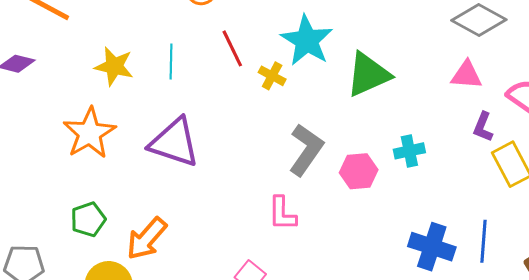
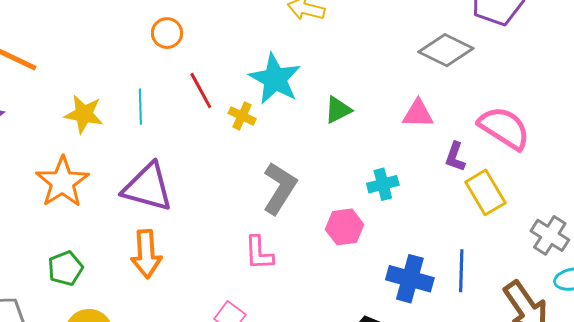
green triangle: (368, 74) -> (338, 110), size x0.6
pink triangle: (466, 75) -> (418, 114), moved
pink hexagon: (359, 171) -> (344, 227), moved
orange arrow: (147, 239) -> (146, 254), moved, turned -42

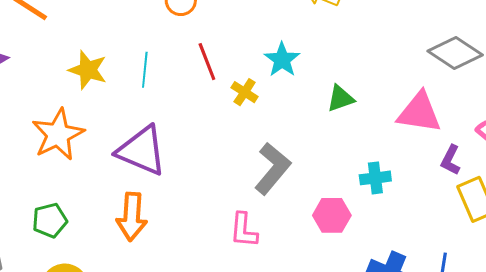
cyan star: (275, 79) -> (282, 60), size x0.7
pink triangle: (418, 114) -> (419, 113), size x1.4

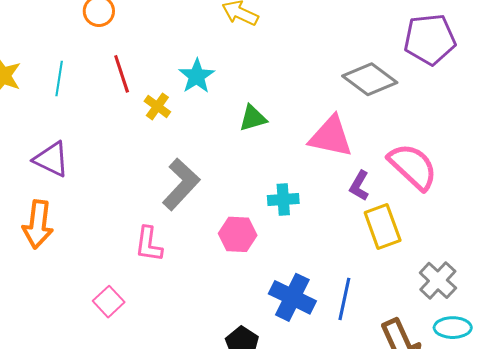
purple triangle: (142, 151) -> (51, 159), size x0.7

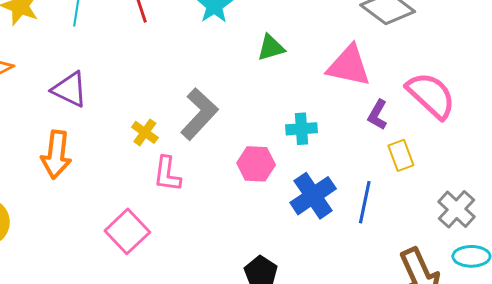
yellow cross: (157, 106) -> (145, 132), moved
yellow rectangle: (383, 226) -> (401, 155), size x0.7
blue cross: (292, 297) -> (313, 196), moved, turned 30
blue line: (344, 299) -> (365, 202), moved
pink square: (109, 302) -> (127, 231), size x1.4

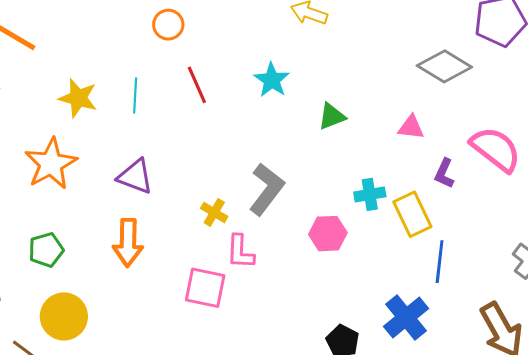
pink triangle: (349, 66) -> (411, 127), size x0.6
yellow rectangle: (401, 155) -> (412, 214), moved, size x1.4
blue cross: (313, 196) -> (406, 318), moved
pink square: (127, 231) -> (205, 288), moved, turned -30

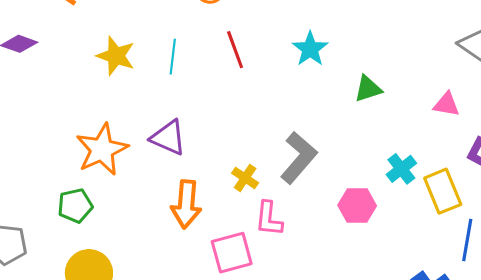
orange star: (51, 164) -> (102, 149), moved
cyan cross: (370, 194) -> (401, 169), turned -32
orange arrow: (128, 243) -> (186, 204), moved
pink square: (205, 288) -> (232, 253), turned -30

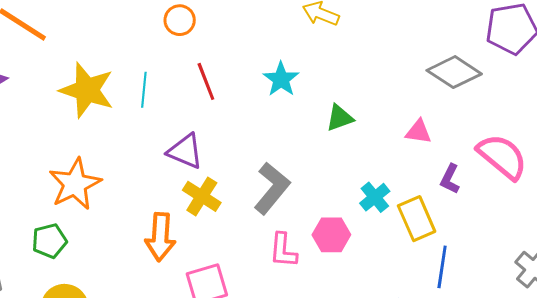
yellow star: (116, 56) -> (87, 90), size x1.4
purple triangle: (168, 138) -> (185, 151), moved
yellow cross: (245, 178) -> (202, 196), moved, size x1.4
pink L-shape: (269, 219) -> (283, 250), moved

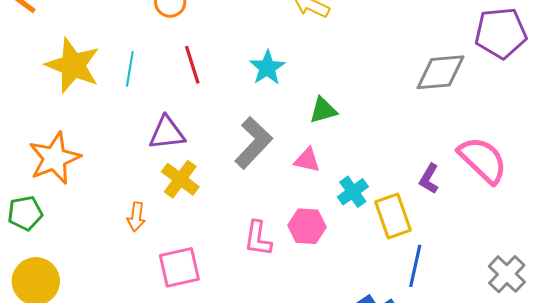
gray diamond: (454, 72) -> (440, 72), turned -42
pink triangle: (418, 132) -> (307, 160), moved
purple triangle: (185, 151) -> (167, 133), turned -33
gray L-shape: (272, 188) -> (253, 143), moved
orange arrow: (160, 237) -> (136, 217), size x0.6

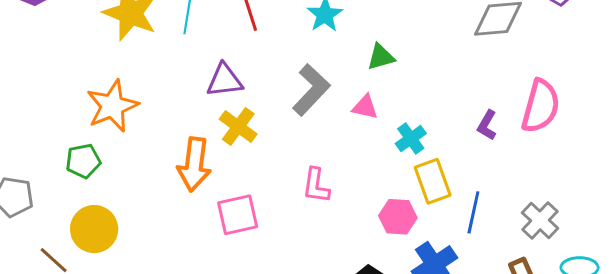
pink semicircle: (483, 160) -> (541, 106), turned 62
yellow rectangle: (393, 216) -> (433, 181), moved
orange arrow: (136, 217) -> (194, 164), size x1.8
pink hexagon: (307, 226) -> (398, 217), moved
gray cross: (507, 274) -> (540, 220), moved

